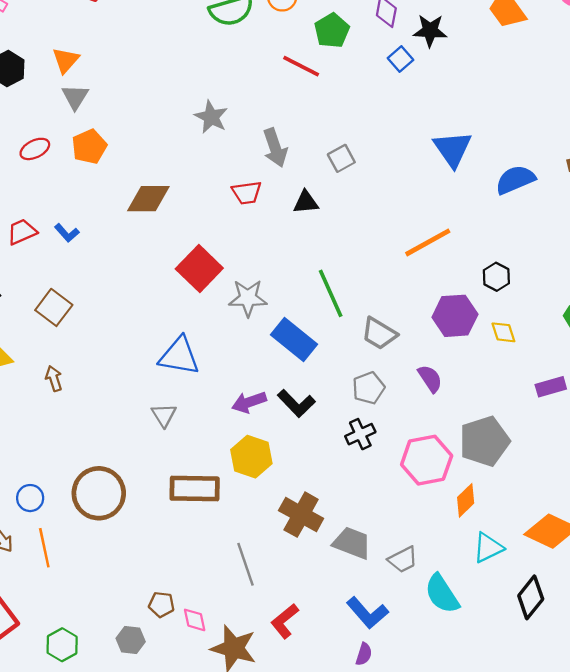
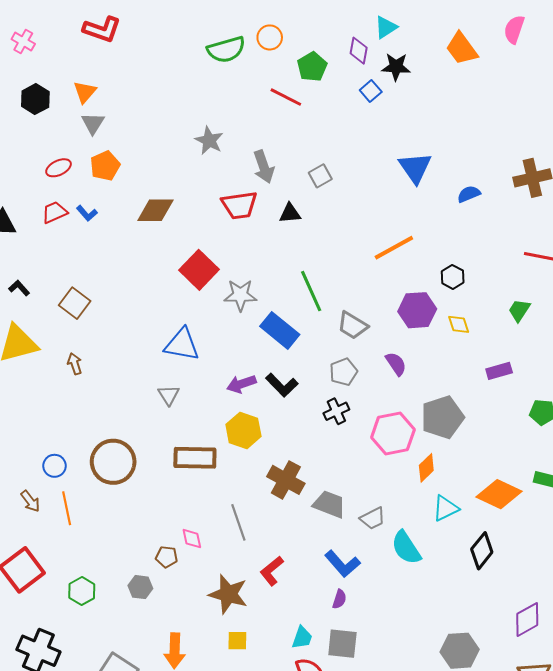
blue semicircle: (515, 180) -> (469, 194), size x0.7
red trapezoid: (247, 193) -> (239, 205), size x1.4
red trapezoid: (22, 232) -> (54, 212), moved
blue L-shape: (67, 233) -> (87, 213), moved
pink diamond: (195, 620) -> (192, 539), moved

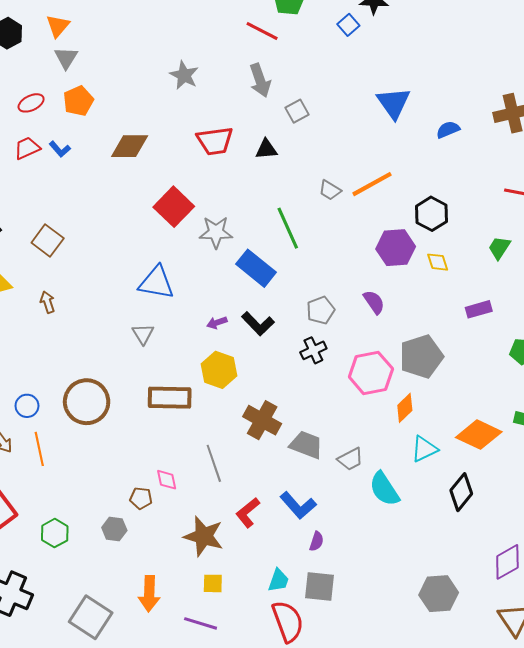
gray arrow: (264, 167) -> (260, 80), moved
black hexagon: (453, 277) -> (432, 214), size x1.4
gray trapezoid: (353, 325) -> (330, 190), moved, size x0.7
purple arrow: (241, 384) -> (217, 323), size x0.7
blue L-shape: (342, 564) -> (298, 505), moved

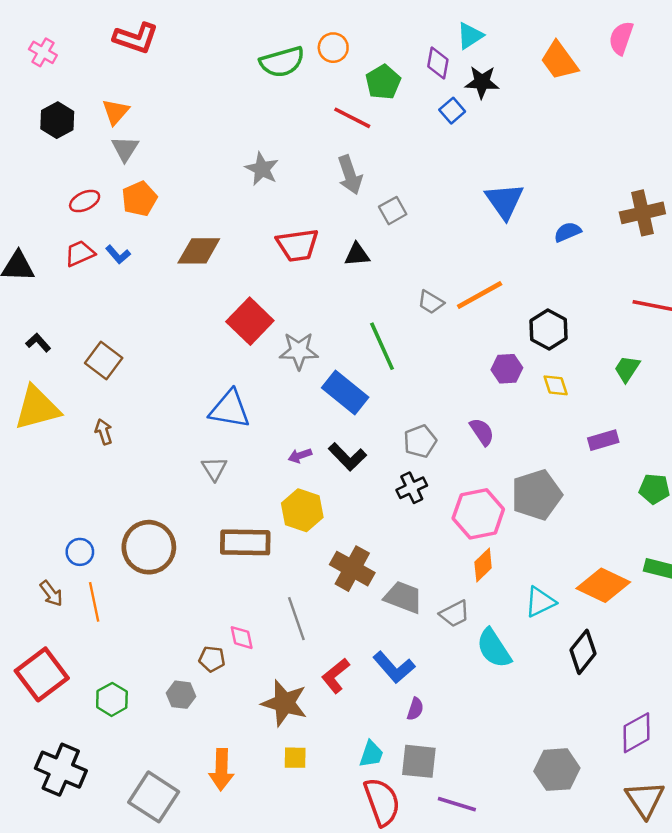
purple hexagon: (396, 248) -> (507, 369), size x0.7
orange diamond: (405, 408) -> (483, 565), moved
purple line: (201, 623) -> (457, 804), moved

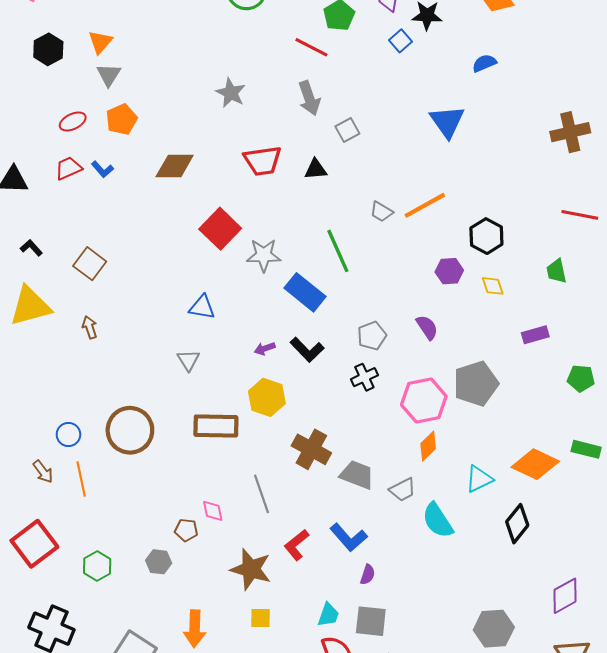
blue semicircle: (568, 232) -> (484, 63), moved
green trapezoid: (627, 369) -> (556, 271), turned -45
blue triangle: (230, 409) -> (202, 307), size x0.7

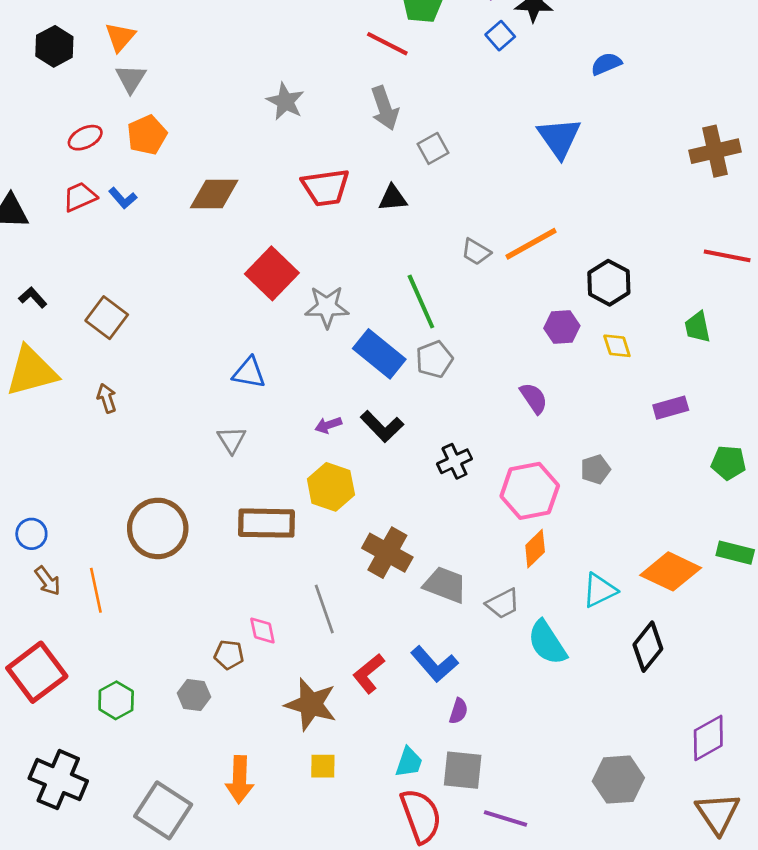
gray pentagon: (372, 336) -> (434, 359), moved
gray pentagon: (476, 384) -> (595, 469), size x0.5
blue circle: (68, 434) -> (31, 534), moved

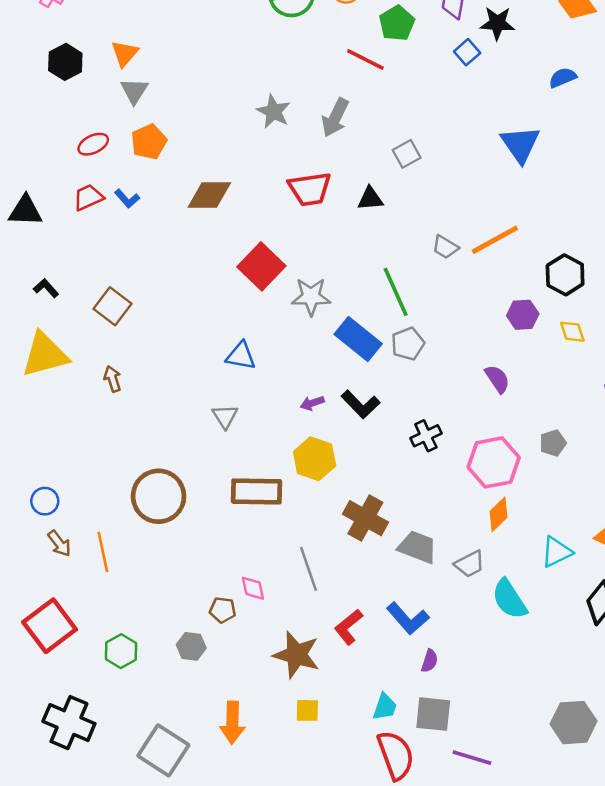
gray arrow: (385, 108) -> (335, 118), moved, turned 45

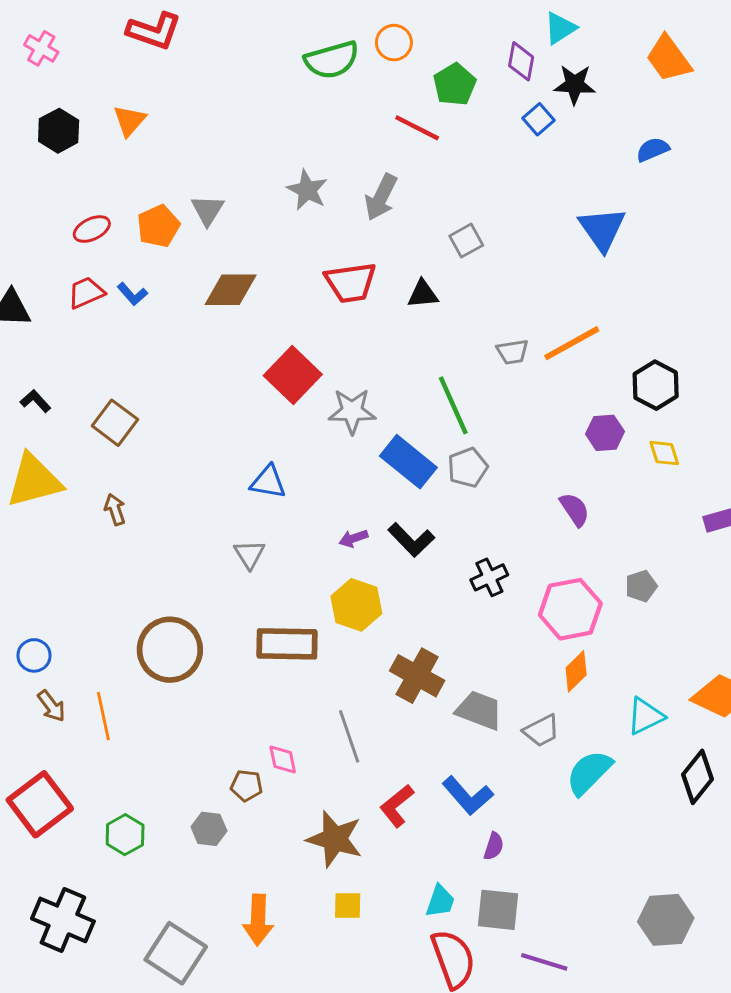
gray triangle: (134, 91) -> (207, 210), moved
gray trapezoid: (445, 247) -> (512, 352), turned -40
cyan semicircle: (509, 599) -> (589, 773), turned 78

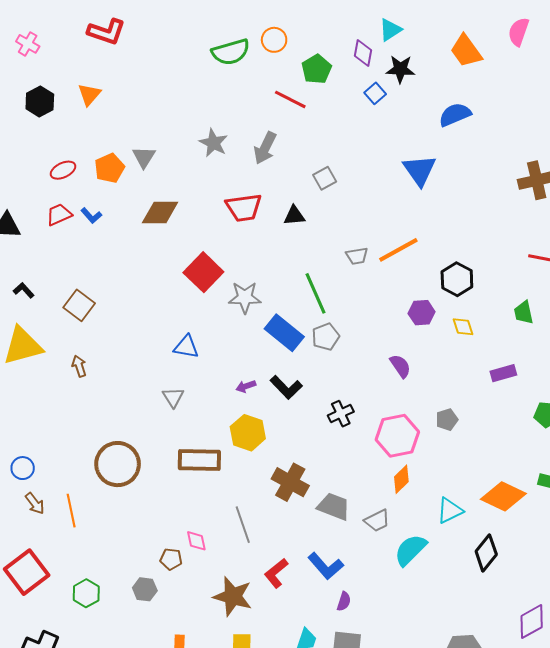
blue semicircle: (653, 150) -> (455, 115), size x1.4

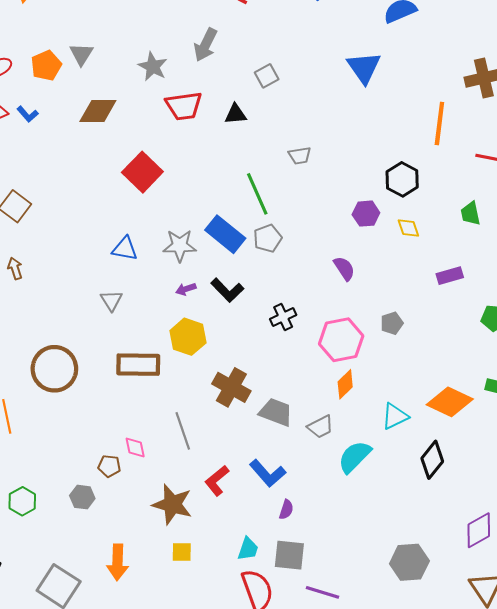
gray star: (214, 143) -> (153, 67), moved
orange line: (398, 250) -> (439, 123), moved, turned -54
gray star: (245, 297) -> (180, 246), moved

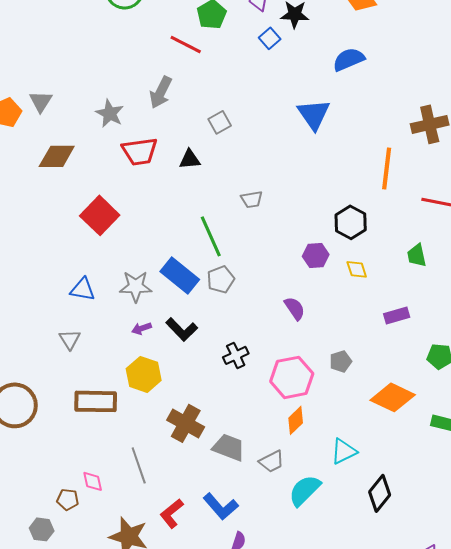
orange diamond: (450, 402) -> (393, 397), moved

